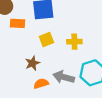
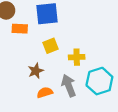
yellow cross: (74, 42) -> (77, 57), moved
gray arrow: (64, 77) -> (69, 86), turned 54

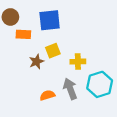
brown star: (36, 71) -> (37, 62), moved

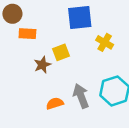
blue square: (50, 20) -> (80, 17), moved
yellow cross: (78, 62) -> (105, 42), moved, turned 32

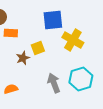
yellow cross: (105, 42) -> (73, 40), size x1.5
orange semicircle: (55, 103) -> (11, 89), moved

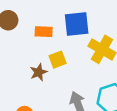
orange rectangle: (11, 33) -> (44, 32), moved

